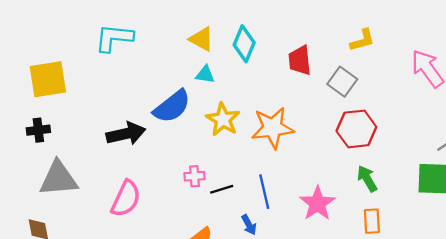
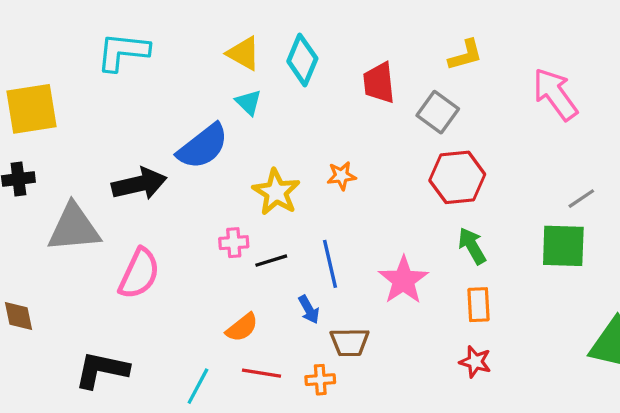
cyan triangle: (205, 75) -> (248, 102), turned 36
yellow star: (223, 119) -> (276, 192), moved
orange star: (273, 128) -> (341, 176), size x0.5
gray triangle: (58, 179) -> (74, 228), moved

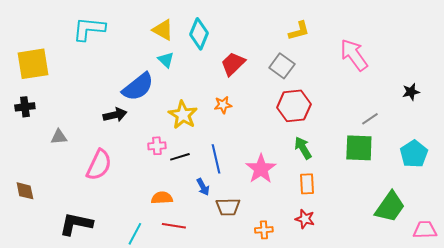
red trapezoid: (379, 83) -> (233, 64), moved, turned 52
black arrow: (139, 184) -> (115, 115), moved, size x0.7
gray triangle: (74, 228) -> (59, 137), size x0.5
orange semicircle: (242, 327) -> (162, 198), turned -145
orange cross: (320, 380) -> (264, 230), moved

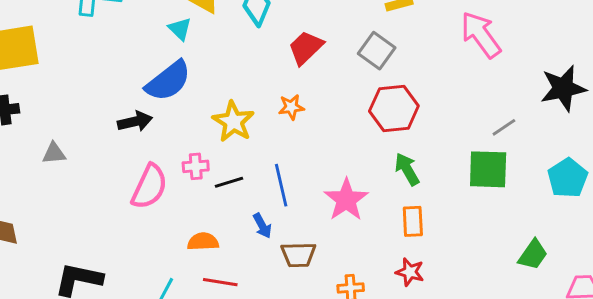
cyan triangle: (166, 60) -> (180, 29), moved
black star: (411, 92) -> (563, 88), size x1.8
pink semicircle: (99, 165) -> (149, 187), moved
green trapezoid: (390, 207) -> (533, 255), size x0.7

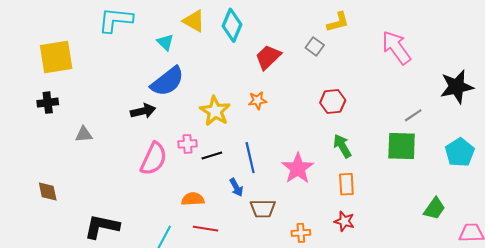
cyan triangle: (180, 29) -> (165, 42), moved
gray square: (377, 51) -> (315, 46), moved, size x0.7
red hexagon: (394, 108) -> (333, 102), size x0.7

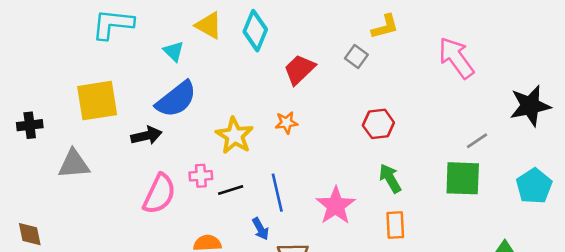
yellow square: (56, 57) -> (97, 101), moved
gray triangle: (84, 134) -> (74, 164), size x1.5

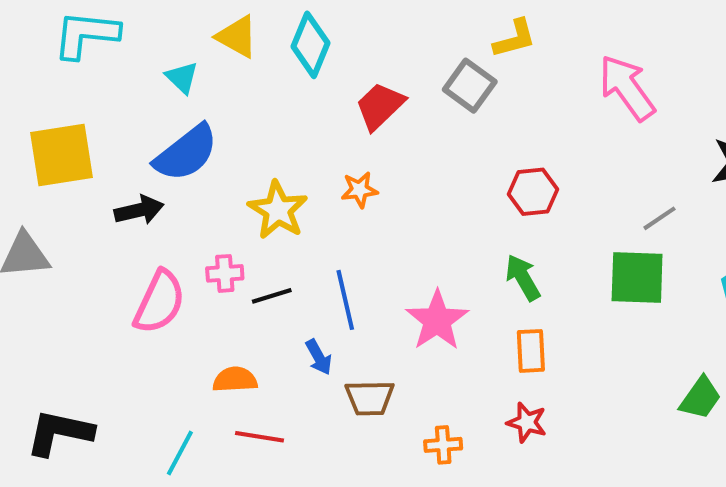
gray square: (356, 56) -> (470, 86), size x1.4
red hexagon: (378, 124) -> (533, 192), moved

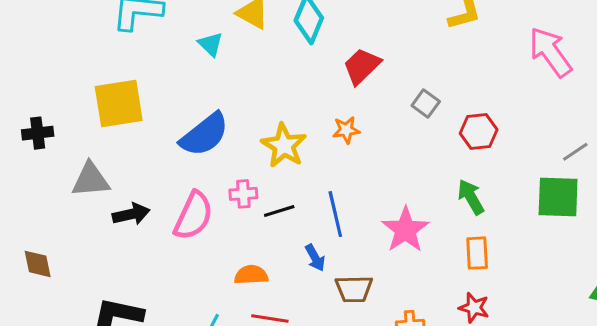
gray square: (470, 86) -> (426, 103), moved, size x0.7
blue semicircle: (186, 153) -> (204, 135), moved
black arrow: (139, 210) -> (131, 214), moved

